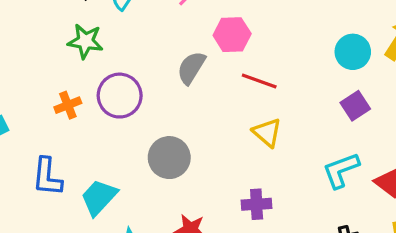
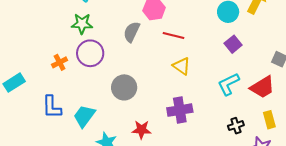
green star: (85, 41) -> (82, 24), moved
purple cross: (257, 204) -> (180, 110), size x1.4

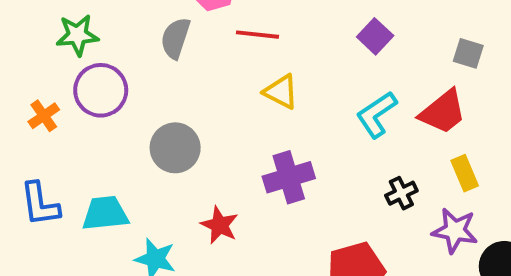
cyan trapezoid: (84, 116) -> (105, 213), turned 55
red star: (141, 130) -> (220, 225), turned 30

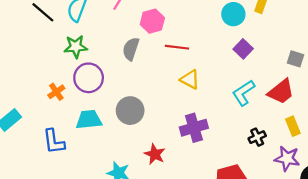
cyan trapezoid: (105, 213) -> (89, 120), moved

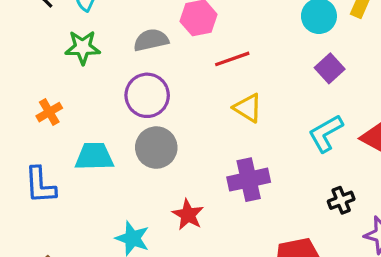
red line: (177, 47) -> (232, 59), turned -30
gray semicircle: (131, 49) -> (151, 40), moved, turned 55
purple circle: (89, 78) -> (147, 95), moved

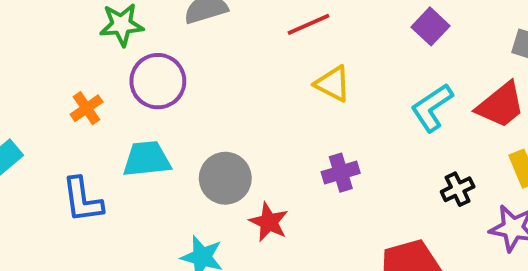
purple circle: (147, 95) -> (158, 81), moved
gray circle: (156, 148) -> (225, 178), moved
purple cross: (249, 180) -> (341, 173), size x0.7

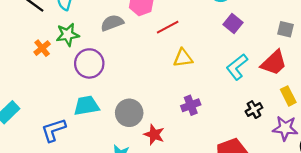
yellow triangle: (333, 84) -> (183, 58), turned -30
orange cross: (87, 108) -> (42, 48), moved
blue L-shape: (82, 200) -> (54, 130), turned 84

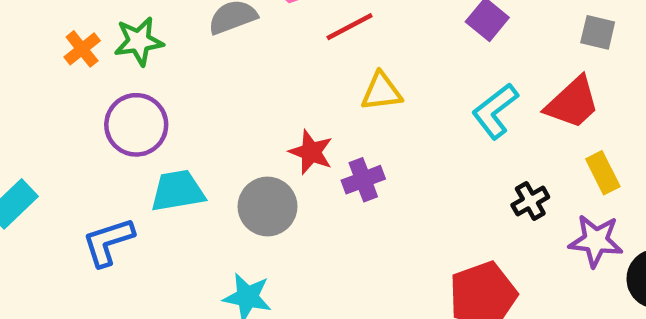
orange cross: (42, 48) -> (82, 49), moved
purple circle: (89, 63) -> (136, 125), moved
purple cross: (191, 105) -> (363, 180), moved
red star: (154, 135) -> (311, 152), moved

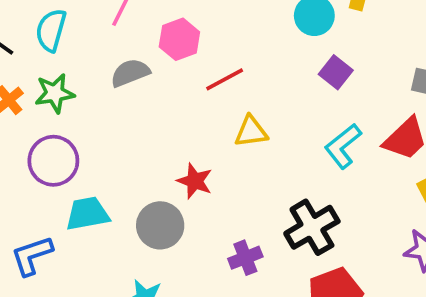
purple cross: (363, 180) -> (245, 258), moved
black cross: (530, 201) -> (312, 227), moved, size x1.8

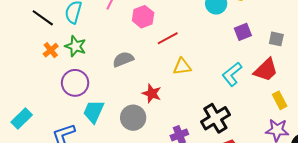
purple square: (336, 72) -> (243, 32), moved, turned 30
gray semicircle: (130, 73) -> (123, 59), moved
green star: (55, 93) -> (76, 46), turned 30
cyan trapezoid: (87, 214) -> (94, 112), turned -55

